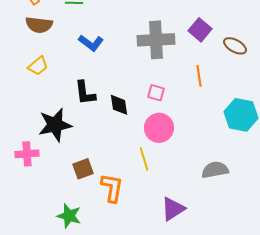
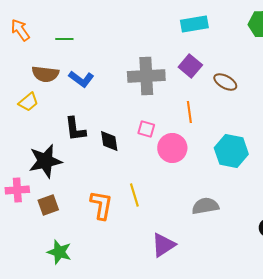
brown semicircle: (39, 25) -> (45, 74), moved
pink circle: (159, 128) -> (172, 148), moved
brown square: (83, 169) -> (48, 205), moved
orange L-shape: (112, 188) -> (101, 205), moved

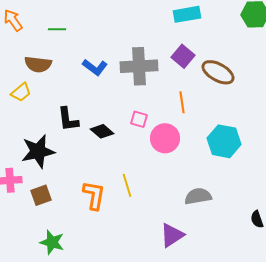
blue L-shape: (81, 79) -> (95, 67), moved
brown ellipse: (225, 82) -> (218, 72), size x1.4
black diamond: (109, 141) -> (102, 131), turned -40
purple triangle: (163, 245) -> (172, 235), moved

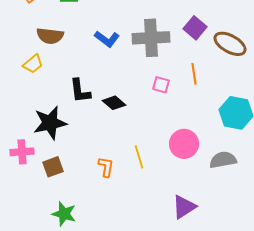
pink square: (139, 119) -> (161, 85), moved
pink circle: (165, 138) -> (184, 144), moved
orange L-shape: (94, 195) -> (106, 167), size x0.7
gray semicircle: (198, 196) -> (223, 160), moved

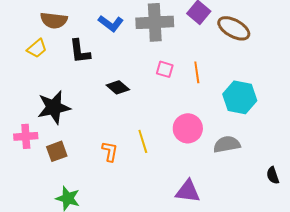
orange line: (194, 74) -> (197, 72), moved
black L-shape: (80, 91) -> (80, 51), moved
purple triangle: (184, 207) -> (188, 191), turned 40

